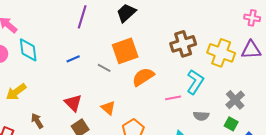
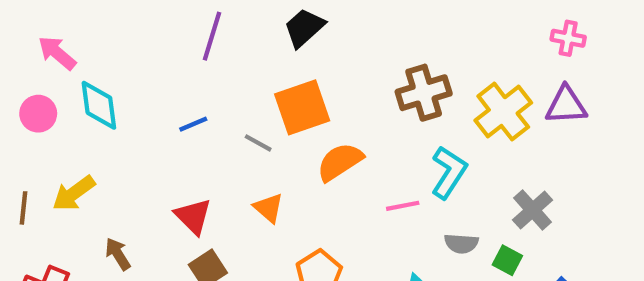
yellow cross: (221, 53) -> (503, 112), turned 32
orange triangle: (108, 108) -> (269, 208), moved
green square: (231, 124) -> (507, 260), moved

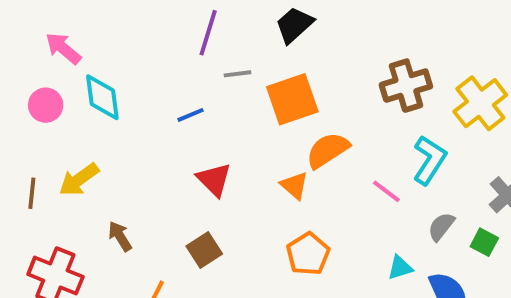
gray line: (258, 143) -> (238, 74), moved, turned -36
pink line: (403, 206) -> (386, 191), turned 48
orange triangle: (269, 208) -> (294, 185), moved
red triangle: (193, 216) -> (214, 180), moved
gray semicircle: (461, 244) -> (441, 227), turned 124

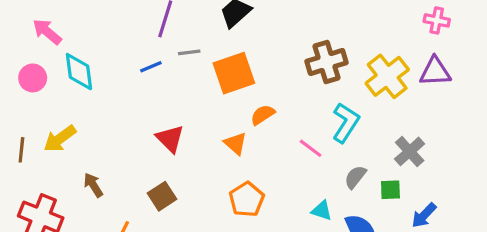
blue line: (191, 115) -> (151, 67), moved
orange semicircle: (328, 150) -> (263, 115), size x0.7
green square: (484, 242) -> (390, 190), turned -30
cyan triangle: (400, 268) -> (322, 211), turned 35

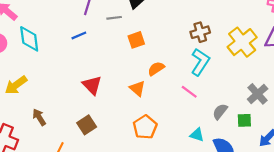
gray line: (189, 52) -> (114, 18), moved
brown cross: (327, 62) -> (200, 32), size x0.7
orange square: (234, 73) -> (136, 40), size x0.6
cyan L-shape: (346, 123) -> (200, 62), moved

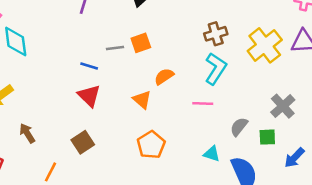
gray line: (114, 18) -> (115, 48), moved
blue line: (79, 35) -> (89, 66), moved, turned 40
pink line: (189, 92) -> (203, 103), turned -35

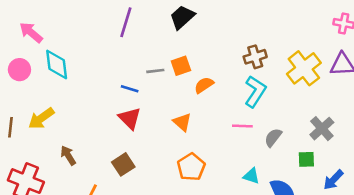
orange semicircle: (164, 76) -> (204, 85), moved
gray semicircle: (239, 127) -> (273, 138), moved

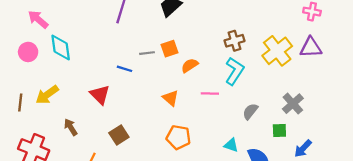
red triangle: (130, 118) -> (100, 95), moved
pink line: (242, 126) -> (210, 93), moved
orange pentagon: (191, 167) -> (178, 137), turned -30

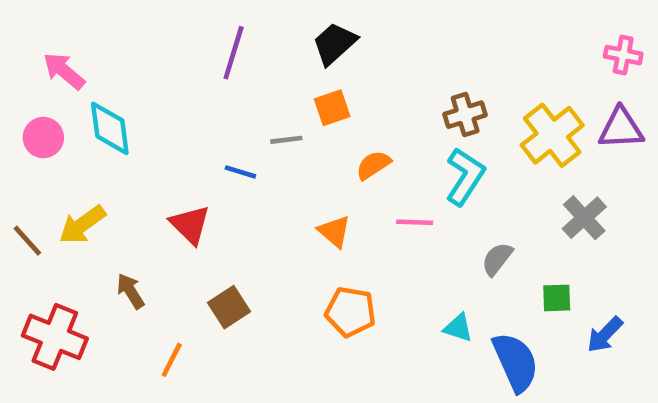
orange square: (169, 49) -> (332, 108), moved
brown line: (20, 102) -> (27, 241), turned -48
gray cross: (293, 104) -> (584, 218), moved

